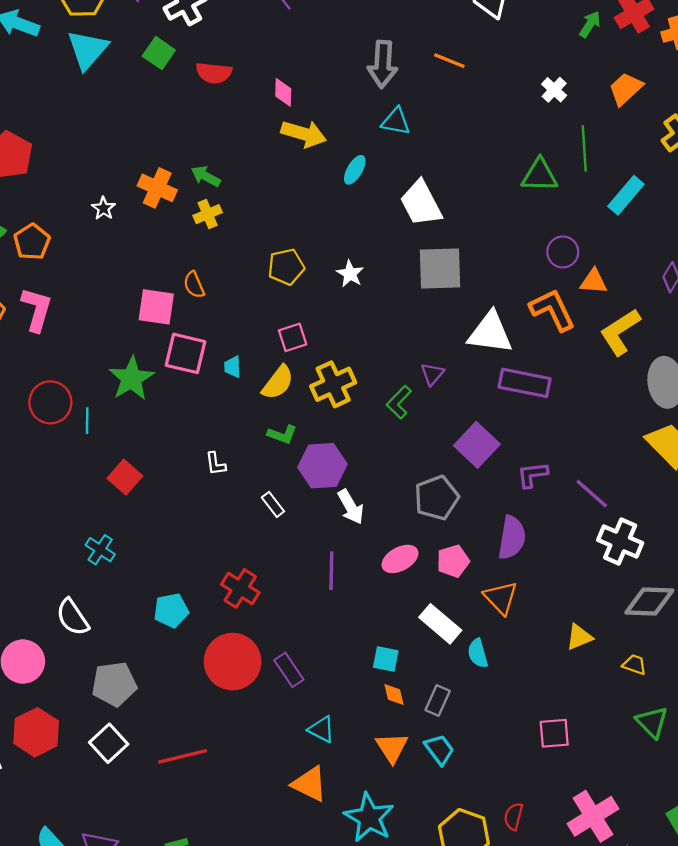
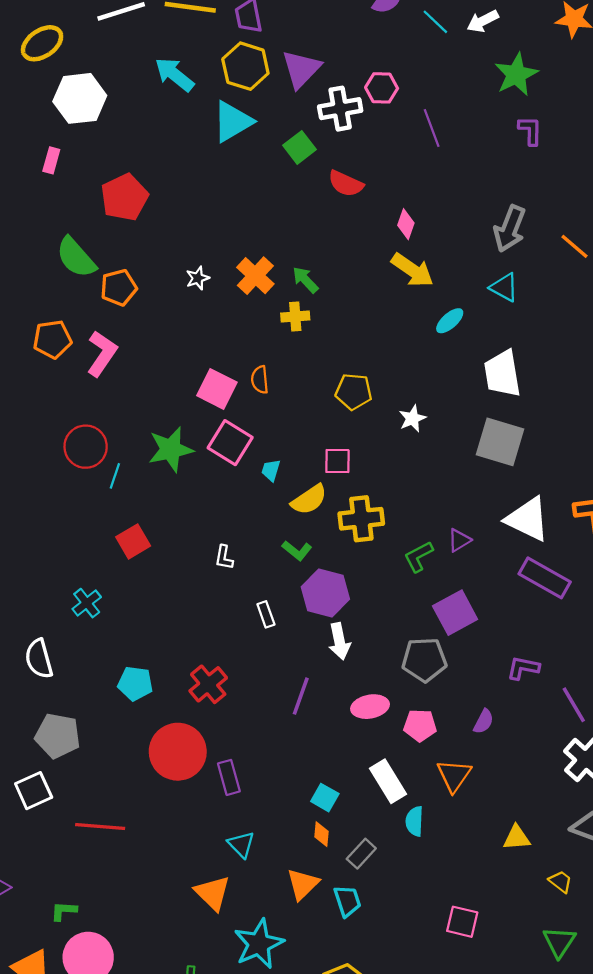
purple square: (477, 445) -> (455, 613), moved
purple semicircle: (512, 538) -> (484, 722), size x0.6

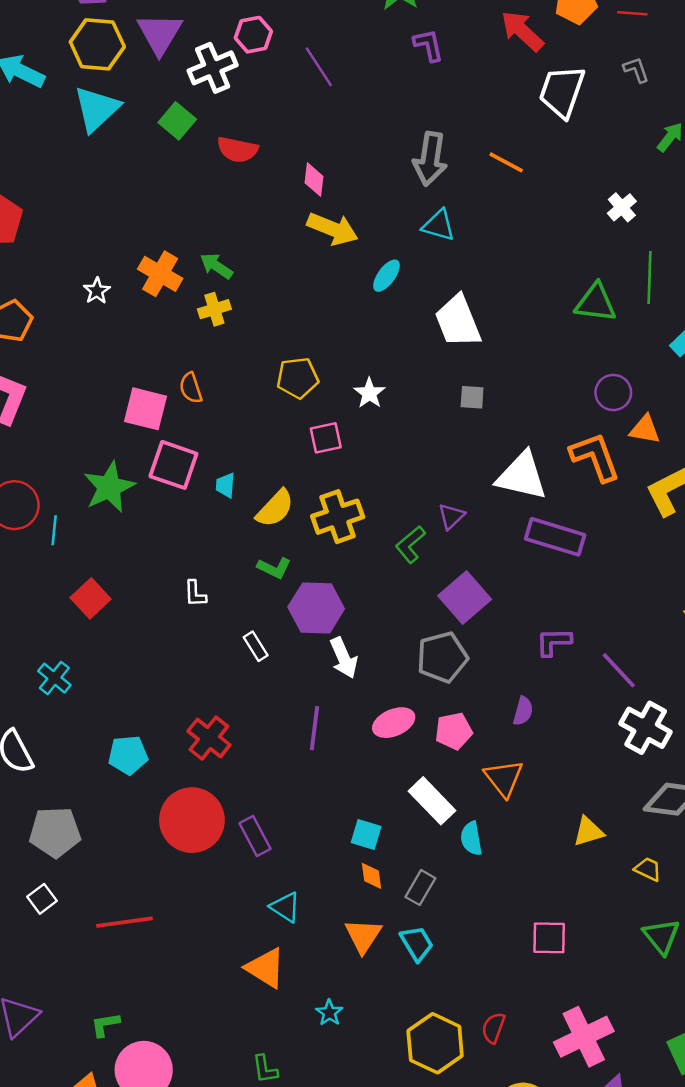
gray square: (500, 442) -> (472, 397), size x0.5
pink square: (337, 461) -> (326, 438), moved
white square: (34, 791) -> (42, 899), size x0.7
cyan star: (259, 944) -> (329, 1013), size x0.5

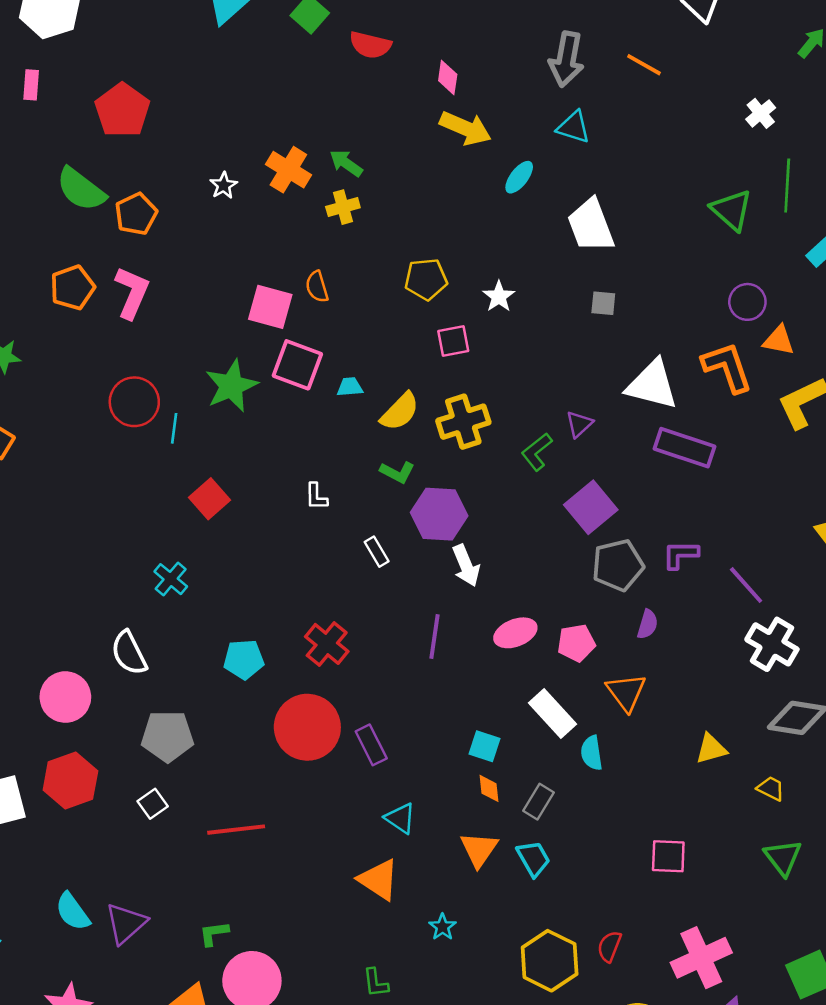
green triangle: (596, 303) -> (732, 210), turned 33
cyan trapezoid: (225, 485) -> (350, 387), turned 80
gray pentagon: (442, 657) -> (618, 565), moved

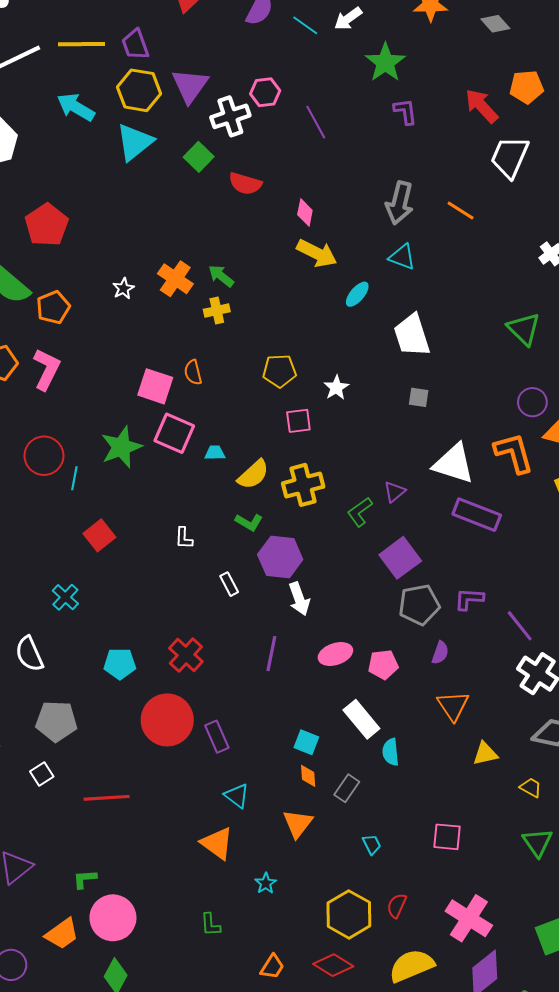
orange triangle: (626, 692) -> (453, 706), moved
cyan trapezoid: (533, 859) -> (372, 844), moved, size x0.7
pink cross: (701, 958) -> (469, 918), turned -36

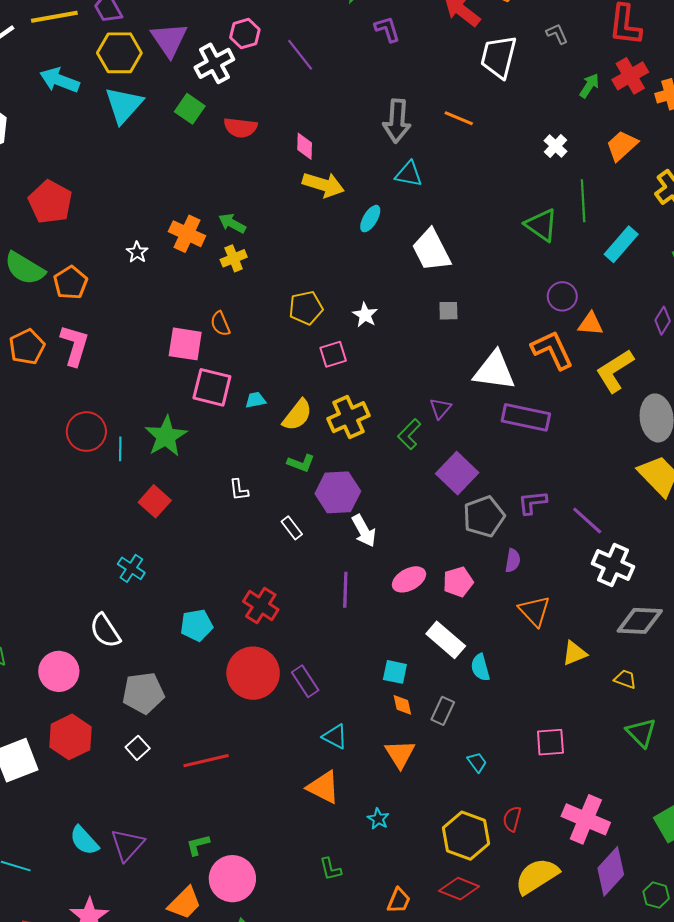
green star: (121, 447) -> (166, 436), moved

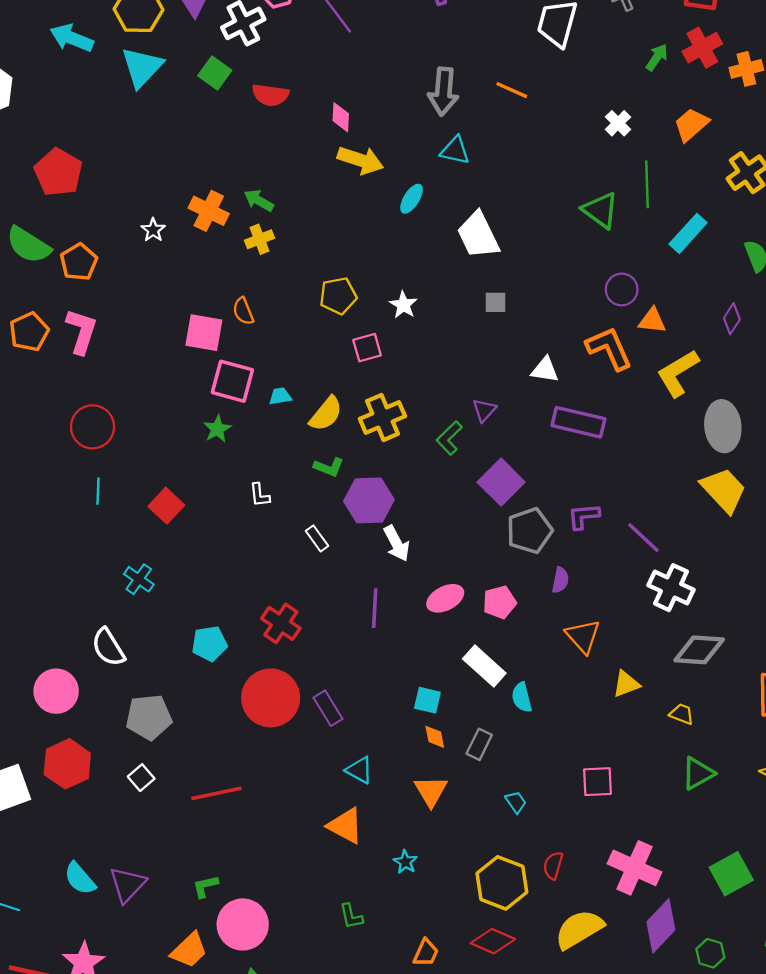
white triangle: (494, 371) -> (545, 370), size x0.6
green star: (166, 436) -> (217, 429), moved, size x0.6
cyan line: (120, 449) -> (98, 491), moved
green triangle: (641, 733) -> (698, 773), turned 44

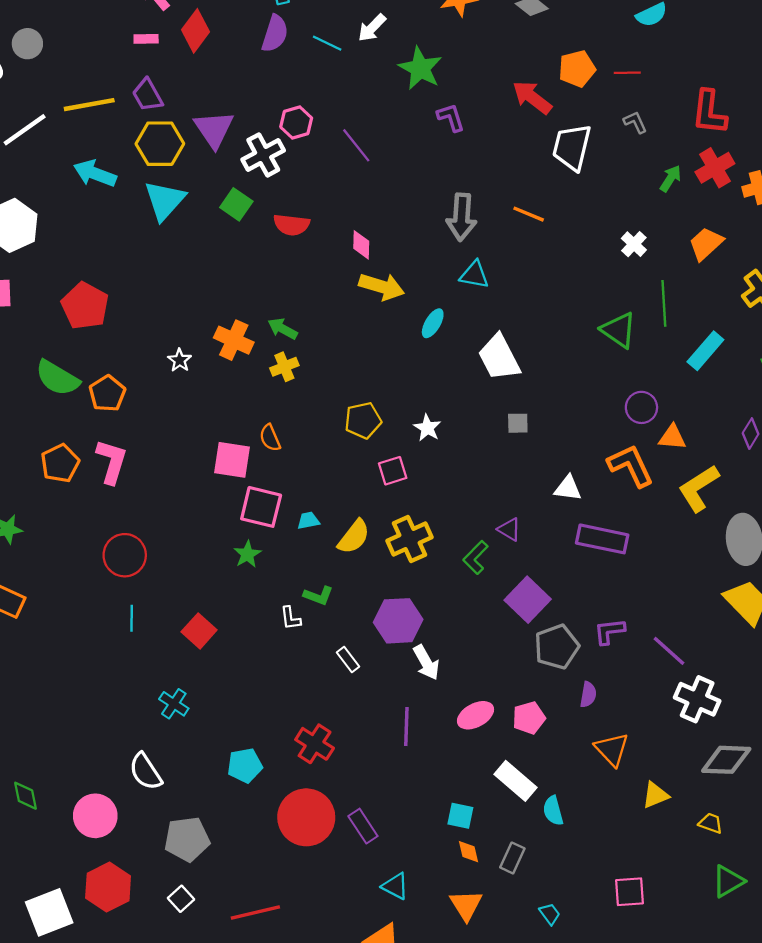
purple triangle: (484, 410) -> (509, 529), turned -40
green L-shape: (329, 467) -> (318, 596), moved

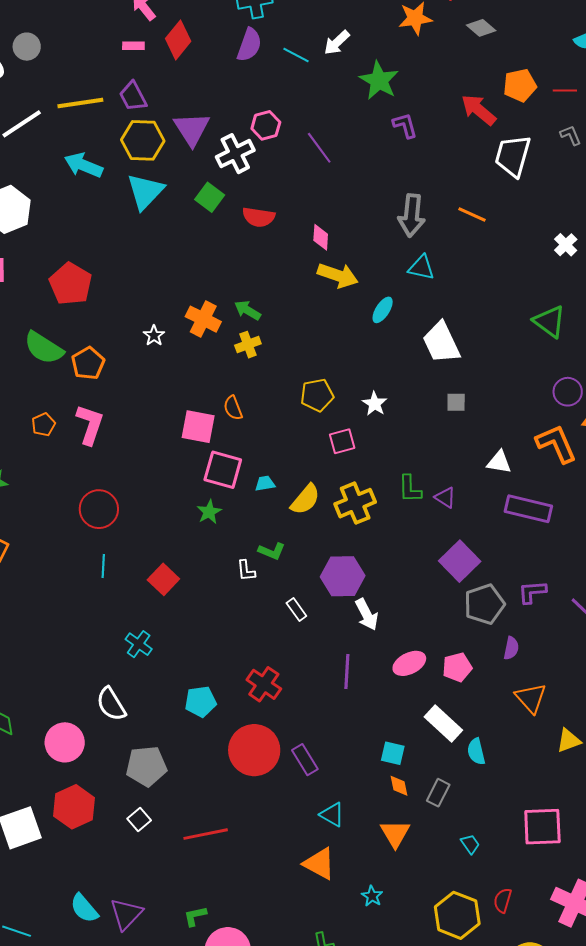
orange pentagon: (60, 463) -> (44, 425), size x0.7
green L-shape: (476, 557) -> (410, 489), moved, turned -48
pink square: (629, 892) -> (542, 827), size x1.4

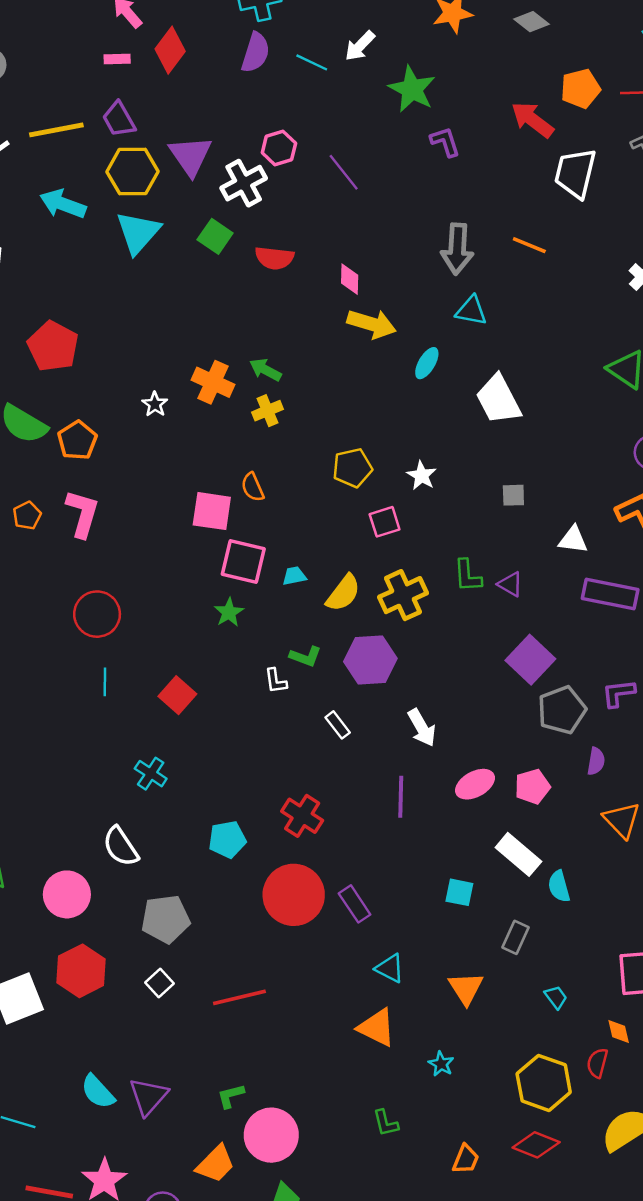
gray square: (456, 402) -> (513, 495), moved
purple hexagon: (343, 576) -> (370, 660), moved
orange diamond: (399, 786) -> (619, 1031), moved

